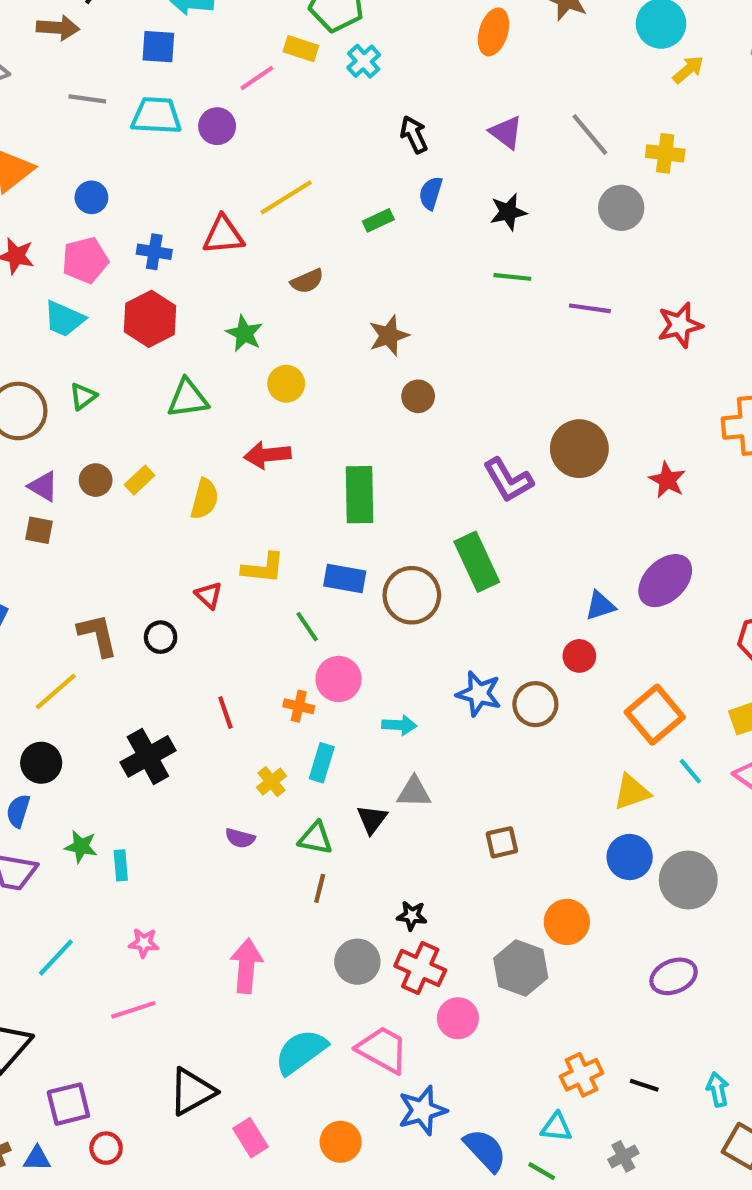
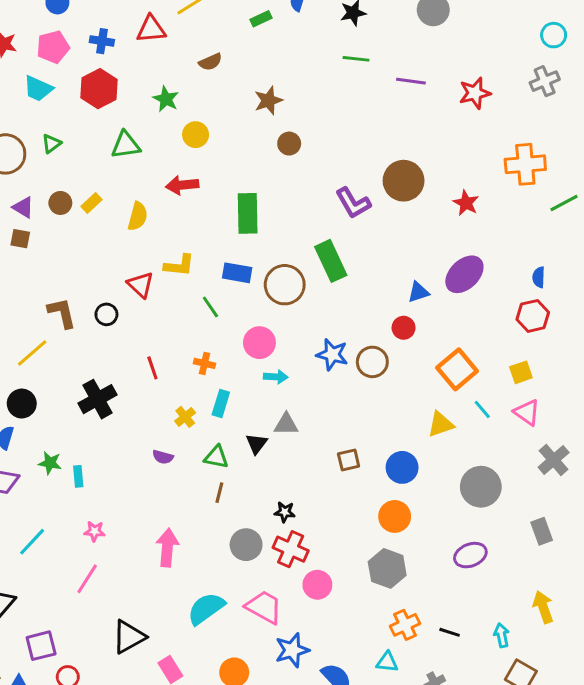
red triangle: (209, 595) -> (141, 285), size x1.4
pink circle: (339, 679) -> (259, 343), moved
blue circle: (630, 857) -> (402, 467), moved
gray hexagon: (521, 968) -> (387, 568), moved
pink line: (133, 1010) -> (87, 579), turned -40

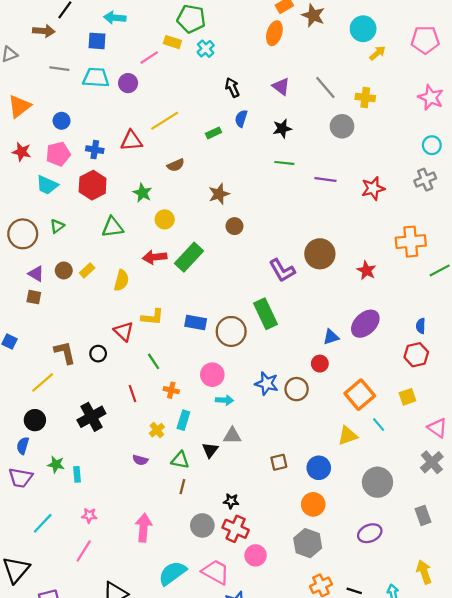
green rectangle: (248, 213) -> (189, 257), moved, turned 44
green line: (210, 307) -> (154, 361), moved
pink triangle: (527, 412) -> (437, 428), moved

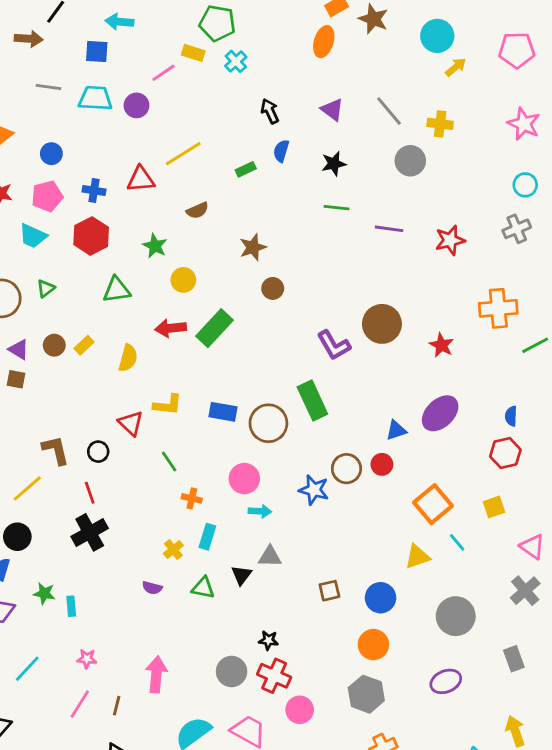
brown circle: (297, 389) -> (346, 469), moved
red line: (132, 394) -> (90, 493), moved
brown line: (182, 487) -> (117, 706), moved

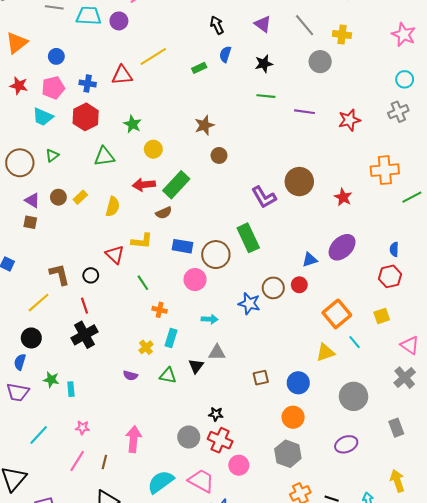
brown semicircle: (198, 210) -> (164, 213), moved
pink circle: (244, 479) -> (195, 280), moved

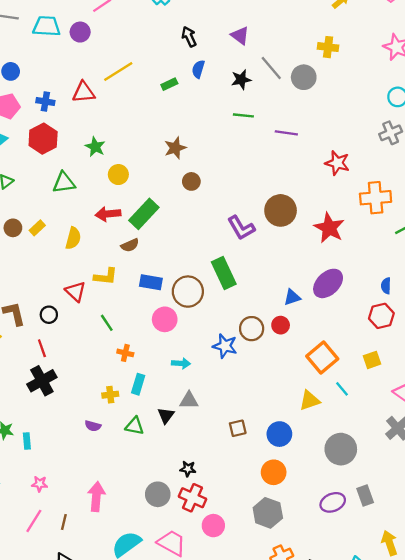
gray line: (305, 25) -> (271, 68), moved
red star: (349, 120) -> (337, 163), moved, turned 30
red star: (343, 197) -> (329, 228), size x1.5
yellow cross: (146, 347) -> (110, 395), turned 32
gray rectangle: (396, 428) -> (365, 495), moved

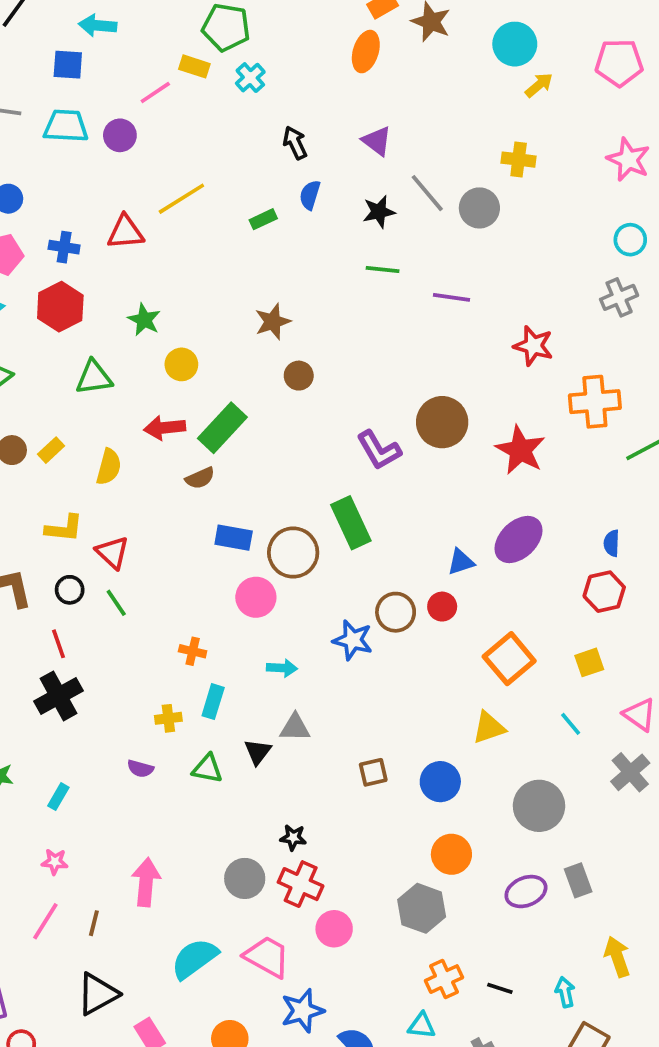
yellow L-shape: (106, 276) -> (64, 528), moved
green line: (107, 323) -> (116, 603), moved
cyan line: (342, 389) -> (571, 724), moved
cyan rectangle: (27, 441) -> (58, 797), moved, turned 35
orange circle: (274, 472) -> (451, 854), moved

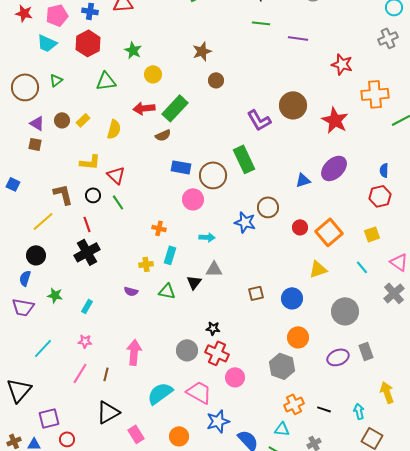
red circle: (442, 607) -> (300, 227), moved

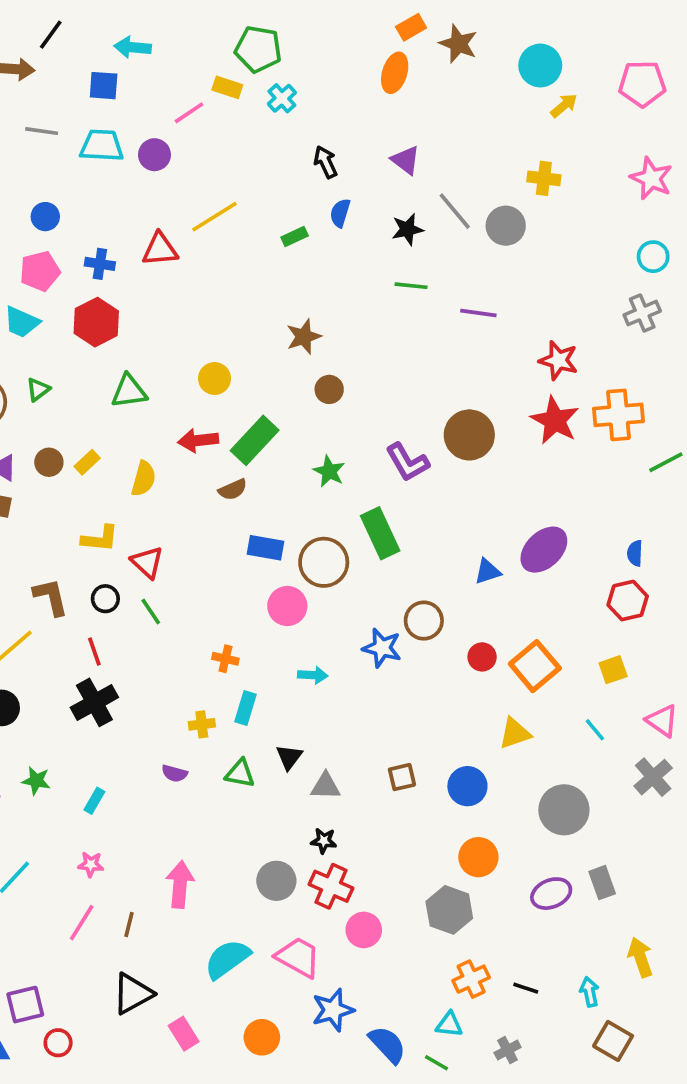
green star: (133, 50) -> (329, 471), moved
red star: (335, 120) -> (555, 420), moved
gray triangle: (214, 269) -> (326, 786), moved

